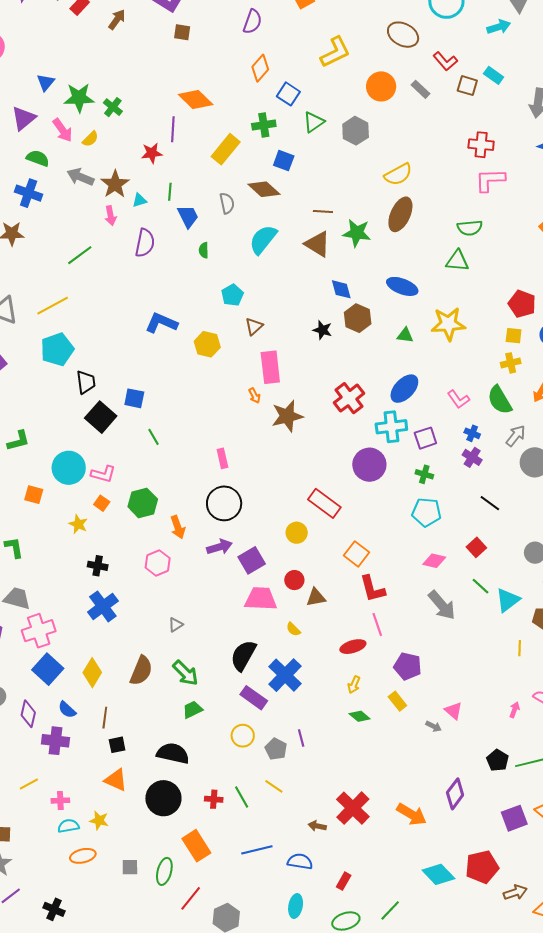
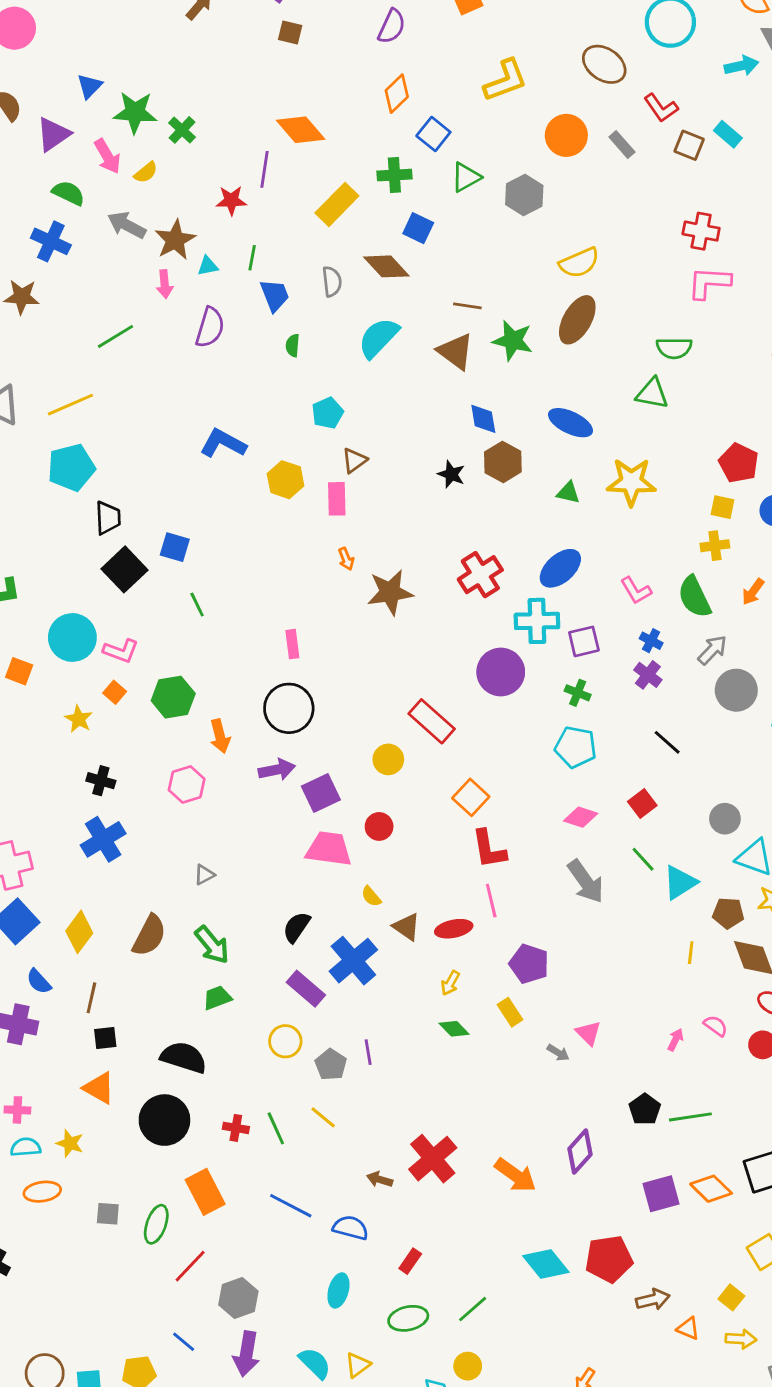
pink rectangle: (270, 367) -> (337, 499), moved, size x0.7
brown triangle: (316, 597) -> (407, 927), moved, turned 40
black semicircle: (243, 655) -> (297, 927), size x0.7
blue line: (257, 850) -> (291, 1206), turned 36

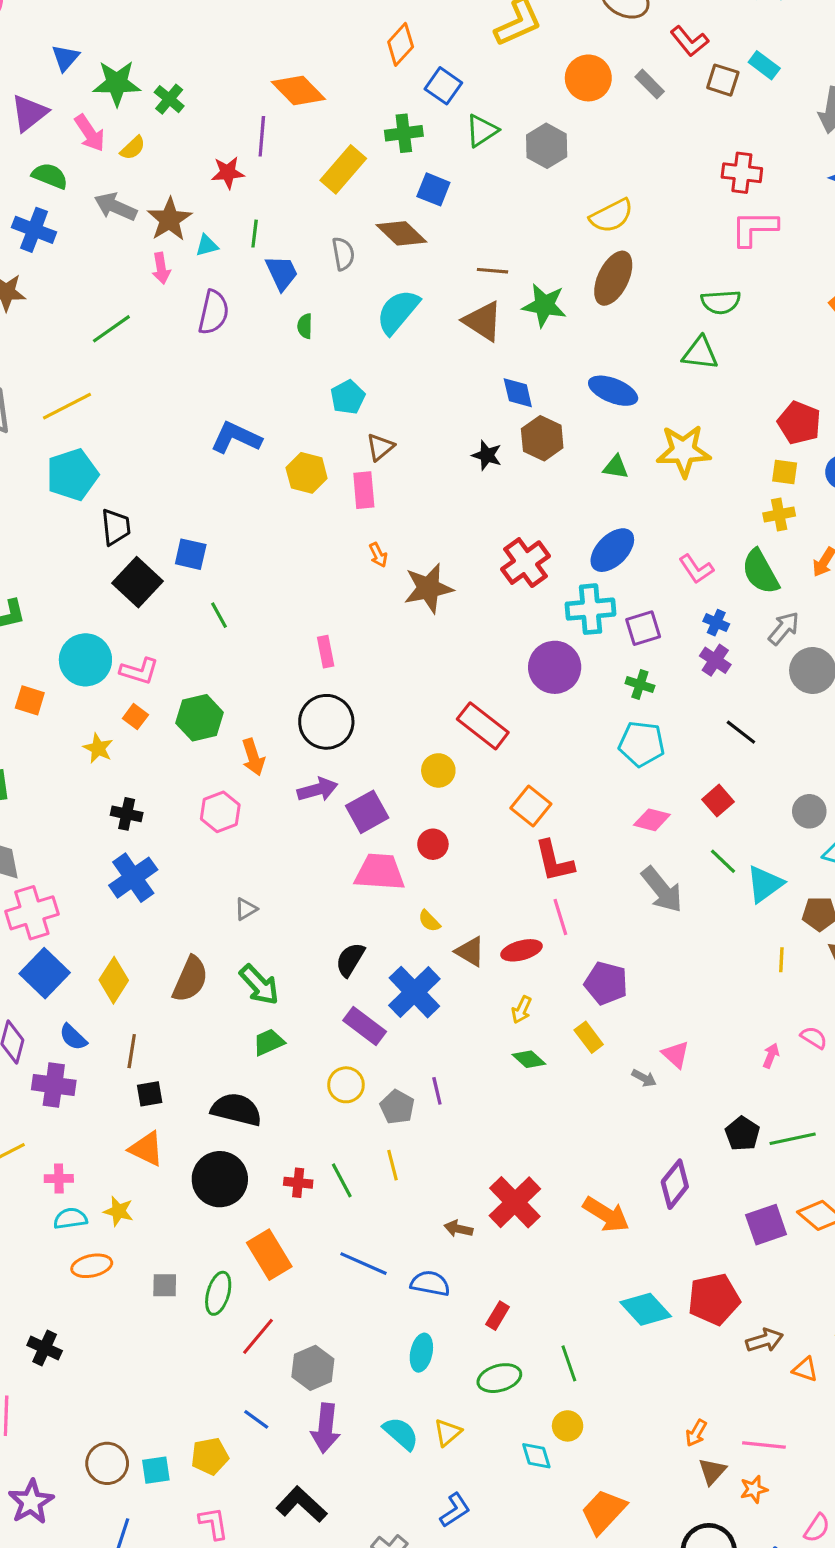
yellow line: (323, 1117) -> (393, 1165), turned 40
green line: (473, 1309) -> (569, 1363), turned -64

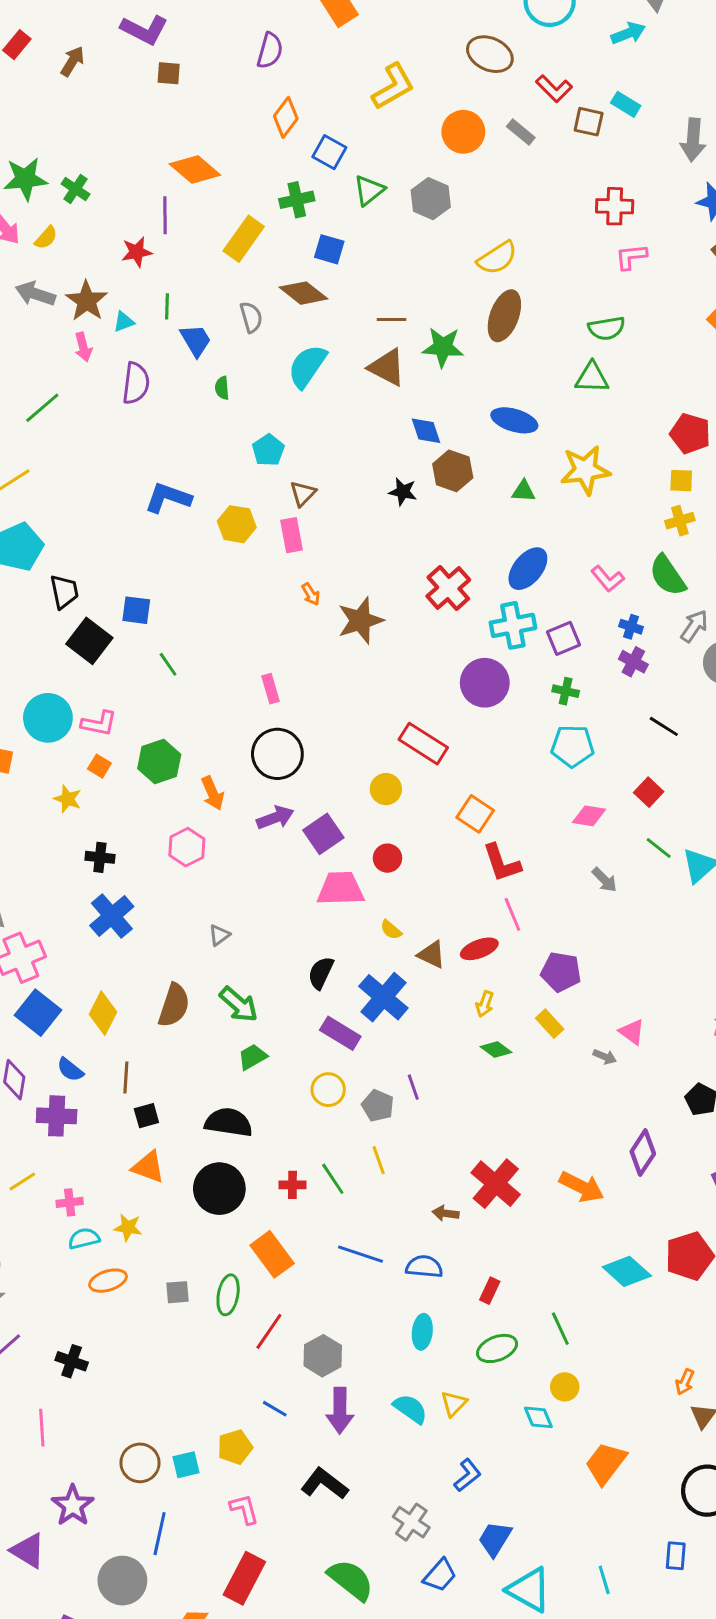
pink L-shape: (754, 228) -> (631, 257), size x0.7
gray arrow: (662, 890) -> (604, 880), size x0.6

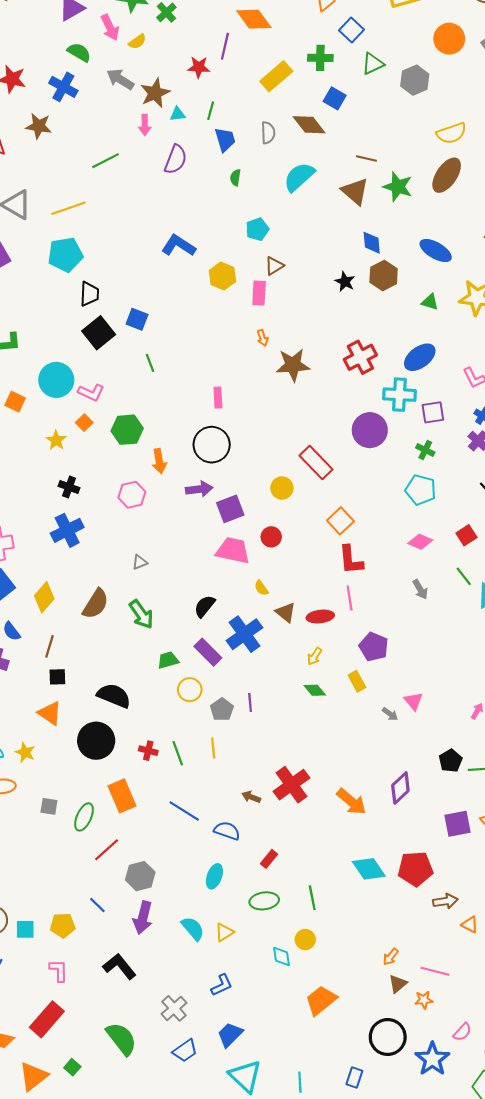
green trapezoid: (252, 1057) -> (168, 660), moved

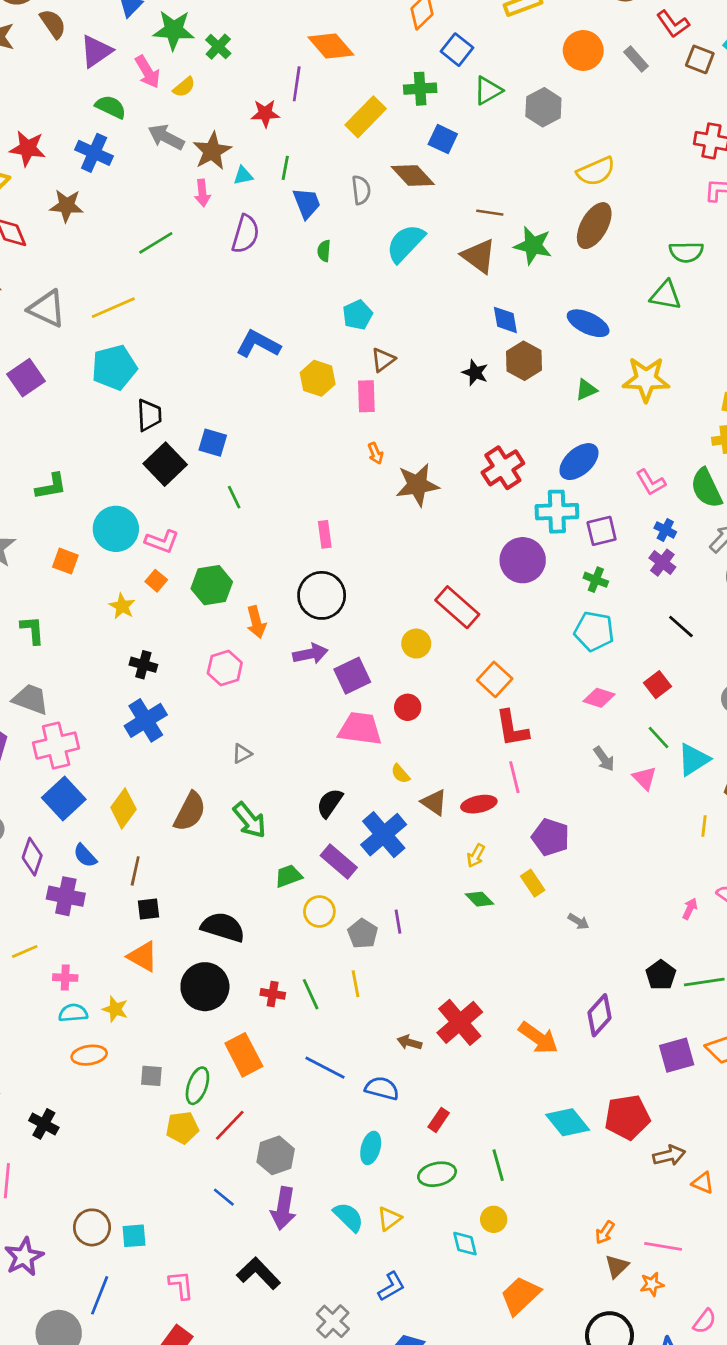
green triangle: (430, 302) -> (586, 390), turned -36
pink triangle: (413, 701) -> (645, 778), moved
yellow pentagon: (63, 925) -> (182, 1128), moved

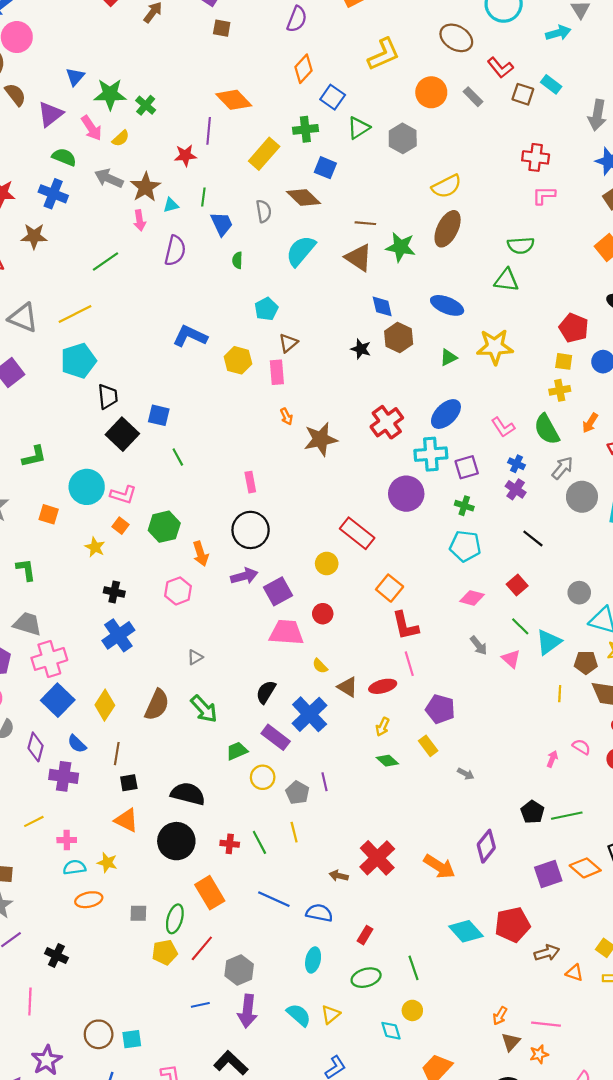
blue line: (224, 1197) -> (200, 1005), turned -48

